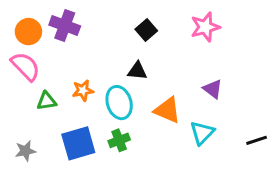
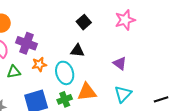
purple cross: (65, 26) -> (27, 43), moved
purple triangle: (213, 89) -> (120, 63), moved
orange triangle: (167, 110) -> (87, 92), moved, turned -30

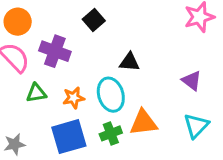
black square: (84, 22) -> (94, 20), moved
orange star: (39, 64) -> (74, 98), moved

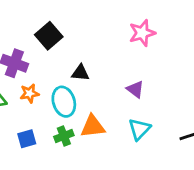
black square: (94, 20) -> (49, 36), size x1.4
orange star: (74, 98) -> (29, 93), moved
blue square: (69, 137) -> (27, 139), size x0.6

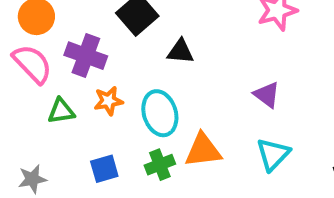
black triangle: (80, 73) -> (180, 51), moved

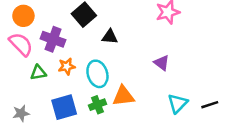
cyan triangle: (273, 154) -> (178, 103), moved
blue square: (104, 169) -> (64, 107), size x1.5

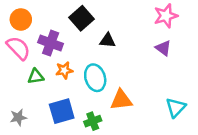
purple triangle: (162, 63) -> (163, 48), moved
green cross: (97, 105) -> (93, 121), moved

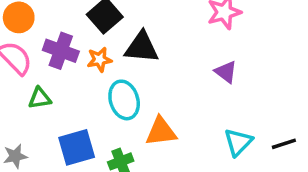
black triangle: (108, 41) -> (142, 47), size x1.5
purple triangle: (163, 48) -> (226, 72), moved
orange star: (64, 70) -> (99, 60), moved

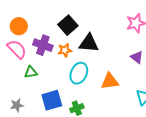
cyan ellipse: (124, 100) -> (79, 73), turned 40
orange triangle: (161, 132) -> (110, 81), moved

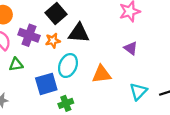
blue square: (52, 100) -> (46, 84), moved

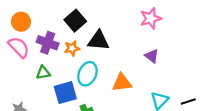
green triangle: (16, 64) -> (43, 73), moved

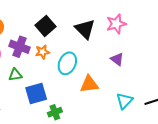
black triangle: (99, 41) -> (85, 29), moved, turned 40
cyan ellipse: (87, 74) -> (67, 63), moved

